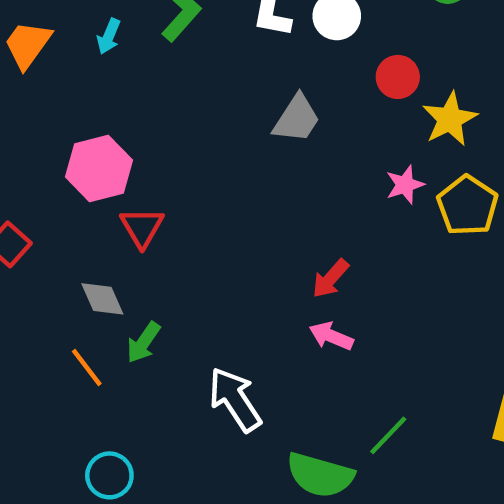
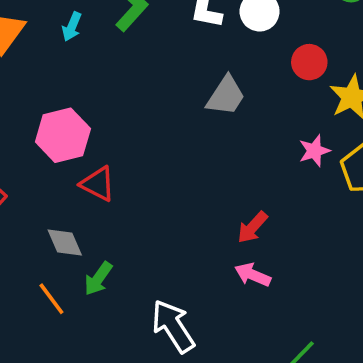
red triangle: (142, 227) -> (98, 184), turned -33

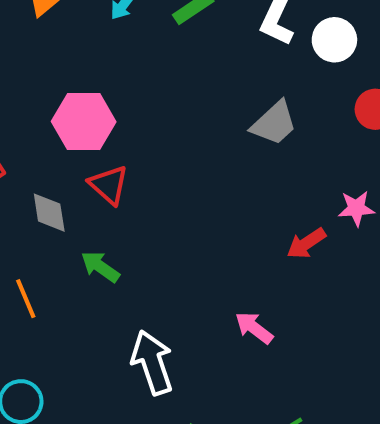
red arrow: (252, 227) -> (306, 243), moved
gray diamond: (65, 242) -> (49, 213), moved
green arrow: (98, 279) -> (100, 267), moved, turned 76

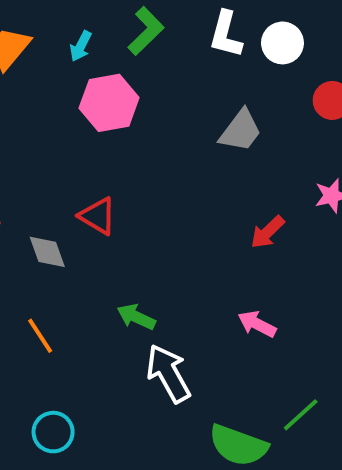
pink hexagon: (84, 122) -> (109, 103), moved
red arrow: (306, 243) -> (267, 232), moved
green arrow: (100, 267) -> (136, 317), moved

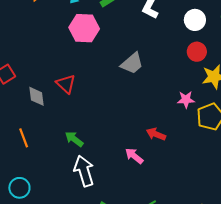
white circle: (282, 43) -> (195, 20), moved
gray trapezoid: (241, 131) -> (132, 63), moved
red arrow: (267, 232) -> (156, 134), moved, turned 54

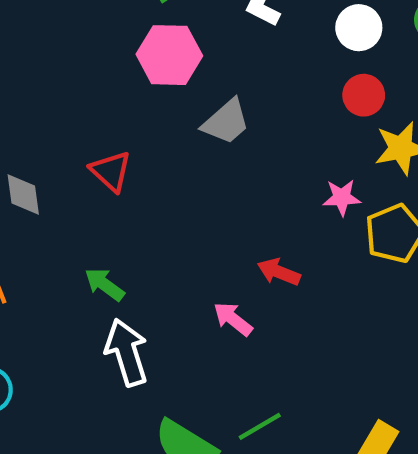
pink hexagon: (84, 28) -> (169, 55), moved
red triangle: (66, 84) -> (111, 171), moved

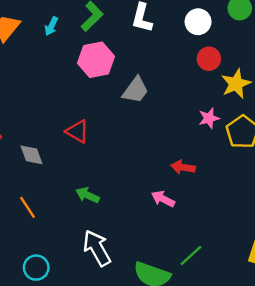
white arrow: (127, 352) -> (97, 248), moved

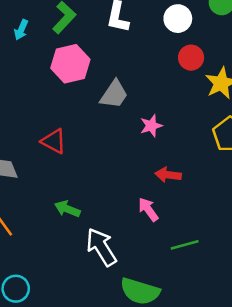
pink star: (209, 118) -> (151, 126), moved
pink arrow: (163, 199) -> (148, 210), turned 30
white arrow: (97, 248) -> (101, 247), moved
green line: (191, 255) -> (185, 245), moved, turned 30

